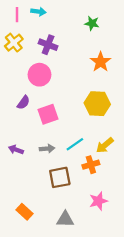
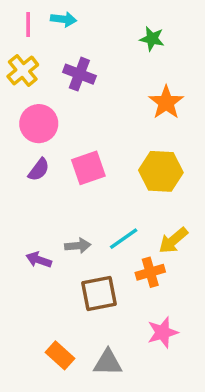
pink circle: (39, 75) -> (39, 124), moved
pink square: (48, 114) -> (88, 168), moved
purple arrow: (16, 150) -> (39, 260), moved
orange rectangle: (24, 212) -> (60, 355), moved

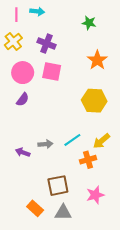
pink square: (88, 168) -> (52, 72), moved, turned 30
brown square: (99, 293) -> (58, 186), moved

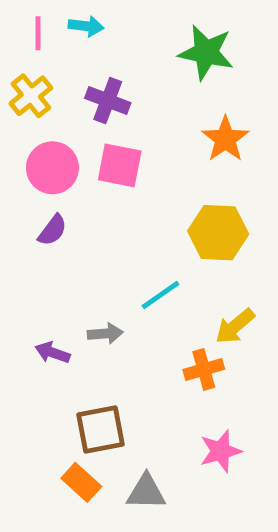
green star: (89, 23) -> (206, 53), size x1.6
cyan line: (72, 140) -> (161, 295), moved
brown square: (58, 186) -> (101, 429), moved

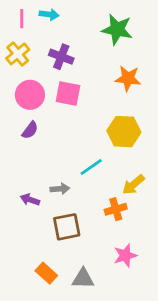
orange star: (225, 139) -> (128, 78), turned -30
brown square: (101, 429) -> (67, 227), moved

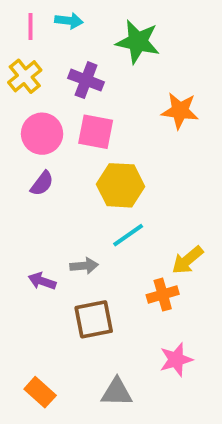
green star: (117, 29) -> (138, 42), moved
yellow hexagon: (124, 132) -> (121, 185), moved
orange rectangle: (46, 273) -> (40, 392), moved

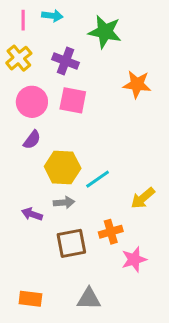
yellow hexagon: (121, 185) -> (63, 167), moved
orange cross: (163, 295) -> (111, 232), moved
pink star: (176, 360) -> (134, 259), moved
orange rectangle: (40, 392) -> (30, 299), turned -35

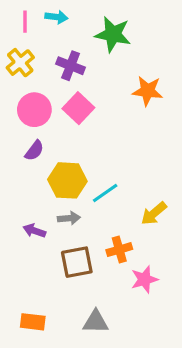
pink square: (73, 100) -> (78, 108), turned 32

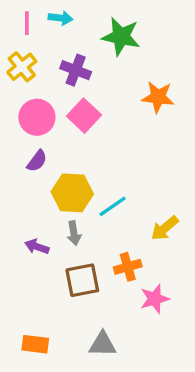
gray arrow: (69, 218) -> (74, 233), turned 85

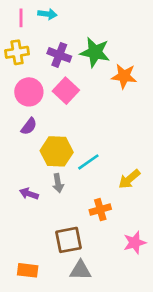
green star: (121, 37) -> (95, 52), moved
yellow cross: (22, 67) -> (17, 52), turned 30
brown square: (82, 280) -> (69, 240), moved
pink star: (155, 299) -> (135, 243), moved

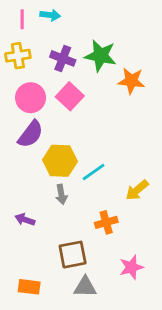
purple semicircle: (29, 126) -> (31, 134), size x1.5
purple arrow: (29, 194) -> (25, 220), moved
pink star: (135, 243) -> (131, 267), moved

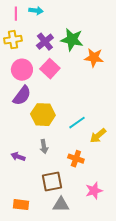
purple cross: (63, 58) -> (45, 42), turned 30
cyan line: (94, 172) -> (77, 123), moved
gray arrow: (61, 194) -> (44, 147), moved
orange cross: (106, 222) -> (76, 159), turned 35

